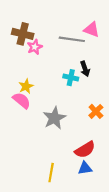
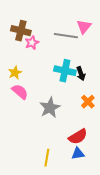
pink triangle: (92, 29) -> (84, 27), turned 49
black arrow: (85, 69) -> (81, 74), moved
cyan cross: (71, 78) -> (65, 71), size x1.5
yellow star: (26, 86) -> (15, 73), moved

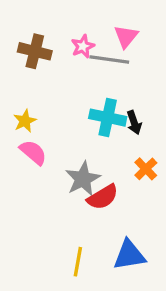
pink triangle: (84, 27) -> (126, 36), moved
pink star: (32, 43) -> (83, 46), moved
red semicircle: (78, 137) -> (103, 197), moved
blue triangle: (78, 154) -> (129, 255), size x1.5

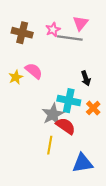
cyan cross: (108, 118) -> (69, 101), moved
pink semicircle: (33, 152) -> (34, 71), moved
red semicircle: (103, 197) -> (66, 126), turned -114
yellow line: (78, 262) -> (50, 145), moved

